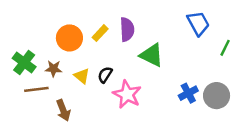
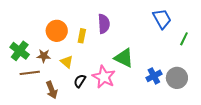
yellow rectangle: (100, 33) -> (82, 36), moved, turned -32
green triangle: (152, 55) -> (124, 58), moved
black semicircle: (105, 75) -> (80, 81), moved

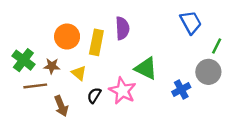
yellow rectangle: (82, 36) -> (96, 42), size x1.5
gray circle: (177, 78) -> (208, 72), moved

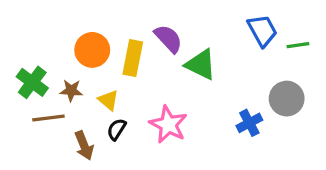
purple semicircle: (122, 28) -> (168, 39), turned -40
green line: (217, 46) -> (298, 45), moved, turned 56
green triangle: (146, 68) -> (201, 65), moved
black semicircle: (94, 95) -> (117, 129), moved

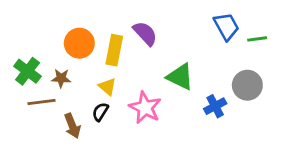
green triangle: (201, 65) -> (180, 77), moved
yellow triangle: (108, 100) -> (107, 87), moved

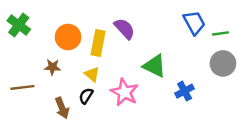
green cross: (28, 71) -> (19, 25), moved
gray circle: (247, 85) -> (223, 63), moved
brown line: (42, 102) -> (22, 87), moved

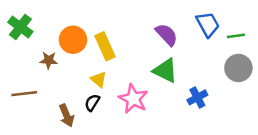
purple semicircle: (124, 29) -> (167, 35), moved
yellow rectangle: (98, 43) -> (105, 46), turned -35
brown star: (52, 67) -> (49, 60), moved

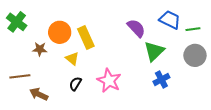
blue trapezoid: (208, 24) -> (170, 20), turned -35
green triangle: (165, 71) -> (154, 51), moved, turned 50
yellow triangle: (99, 80) -> (72, 59), moved
brown arrow: (67, 115) -> (39, 94), moved, turned 138

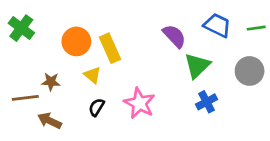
green line: (193, 29) -> (256, 28), moved
brown star: (40, 49) -> (51, 82), moved

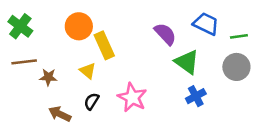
green line: (256, 28) -> (239, 36), moved
orange circle: (76, 41) -> (79, 26), moved
green triangle: (197, 66) -> (187, 62), turned -40
brown line: (25, 98) -> (24, 62), moved
brown arrow: (50, 121) -> (60, 114), moved

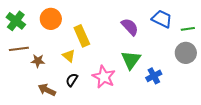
orange circle: (79, 26) -> (51, 19), moved
green triangle: (187, 62) -> (131, 60), moved, turned 30

